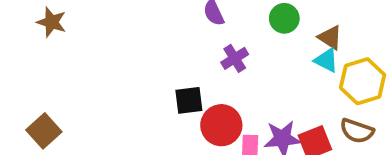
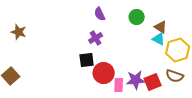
brown star: (52, 22) -> (19, 32), moved
purple cross: (235, 58) -> (96, 38), moved

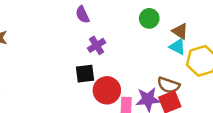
purple semicircle: (100, 14) -> (82, 15), moved
brown semicircle: (175, 76) -> (168, 85), moved

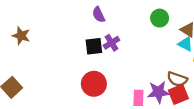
black square: (85, 74) -> (94, 46), moved
red circle: (107, 90) -> (94, 84), moved

